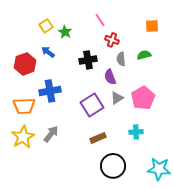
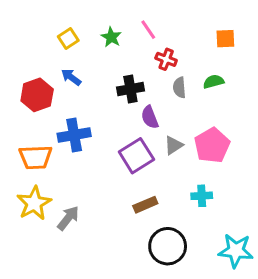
green star: (65, 32) -> (111, 37), moved
purple semicircle: (110, 77) -> (150, 117), moved
gray arrow: (51, 134) -> (68, 218), moved

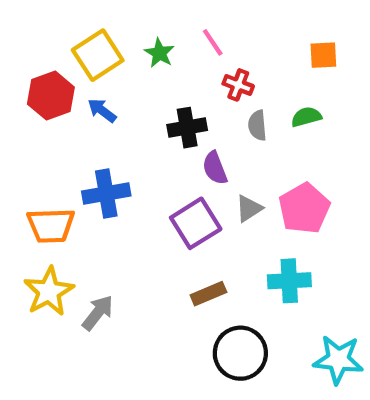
yellow square: (68, 39) -> (98, 55), size x1.6
red hexagon: (37, 95) -> (51, 96), moved
cyan cross: (202, 196) -> (289, 281), size x1.4

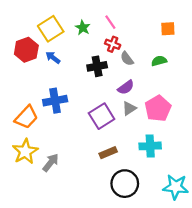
red cross: (238, 85) -> (113, 44), moved
gray semicircle: (257, 125) -> (127, 59), moved, turned -32
purple semicircle: (215, 168) -> (126, 87), moved, turned -105
orange trapezoid: (51, 225) -> (26, 117), turned -45

